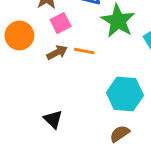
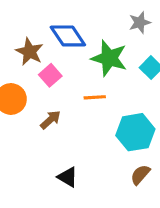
orange line: (84, 51) -> (95, 97), moved
brown arrow: (57, 52) -> (51, 120), moved

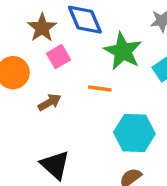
black triangle: (68, 177) -> (55, 165), size x1.4

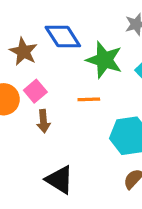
pink square: (59, 57) -> (35, 91), moved
brown arrow: (49, 102) -> (43, 121), turned 125

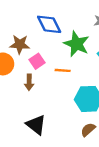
brown star: (23, 52) -> (20, 44), moved, turned -30
pink square: (35, 91) -> (37, 61), moved

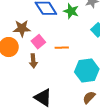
green star: (76, 44) -> (71, 11), moved, size x0.7

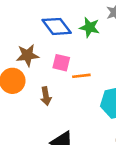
pink square: (38, 42) -> (61, 63), moved, turned -32

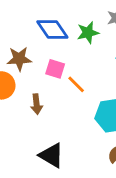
green star: (90, 27) -> (88, 33), turned -30
orange line: (81, 76) -> (76, 84), turned 48

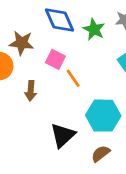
green star: (88, 33) -> (94, 29), turned 30
black triangle: (51, 155) -> (63, 135), moved, turned 36

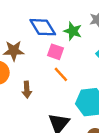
pink square: (55, 59) -> (55, 52), moved

